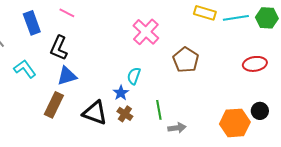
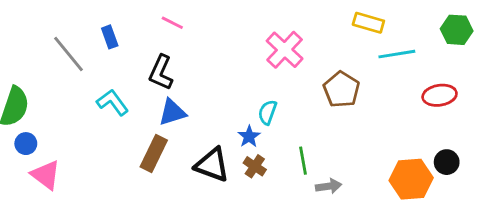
cyan line: (236, 18) -> (397, 54), moved
blue rectangle: (32, 23) -> (110, 37), moved, size x0.7

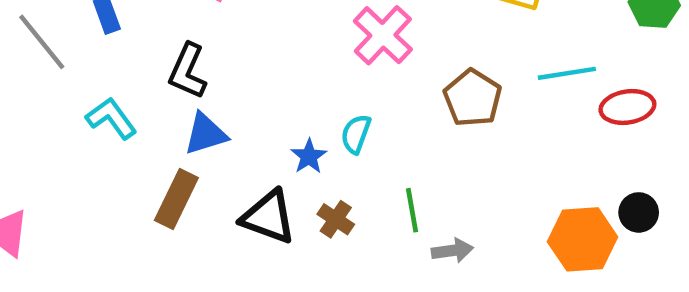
cyan line: (397, 54) -> (567, 73), moved
blue star: (249, 136) -> (309, 156), moved

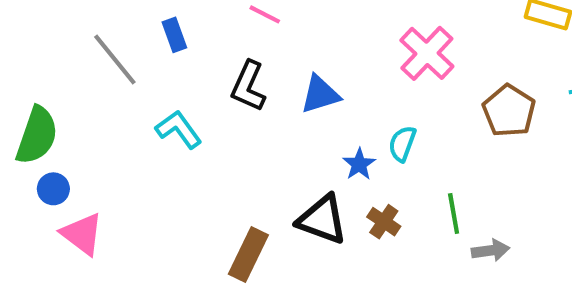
blue triangle: (206, 134) -> (320, 94), moved
brown rectangle: (176, 199) -> (248, 255), moved

